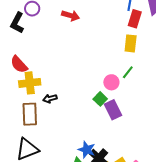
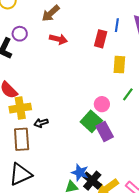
red rectangle: (135, 19) -> (101, 39), moved
green line: (128, 72) -> (128, 94), moved
green square: (100, 99) -> (91, 121), size x1.5

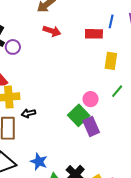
purple circle: (20, 34) -> (13, 47), moved
red rectangle: (101, 39) -> (94, 34), turned 72
blue star: (80, 173) -> (39, 162), moved

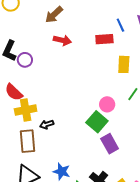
blue line: (111, 21) -> (120, 25), turned -32
purple rectangle: (91, 127) -> (110, 144), moved

